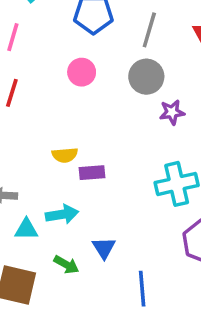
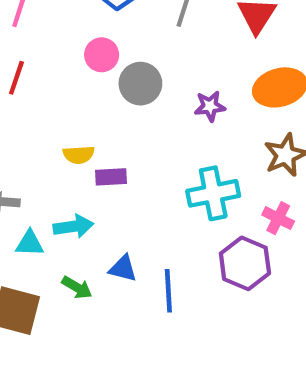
gray circle: (146, 77) -> (140, 84), moved
blue triangle: (104, 248) -> (123, 268), turned -45
blue line: (142, 289) -> (168, 291), moved

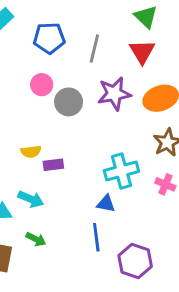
purple star: (210, 106) -> (114, 94), moved, size x1.6
cyan arrow: (73, 226) -> (31, 199), turned 35
purple hexagon: (245, 263) -> (135, 261), moved
blue triangle: (123, 268) -> (106, 204), moved

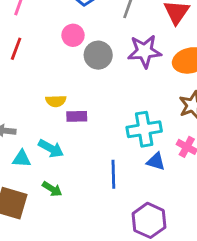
blue triangle: (106, 204) -> (156, 162), moved
blue line: (96, 237) -> (113, 174), moved

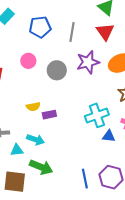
pink circle: (73, 35) -> (28, 61), moved
blue line: (113, 174) -> (85, 179), moved
green arrow: (52, 189) -> (41, 167), size x1.6

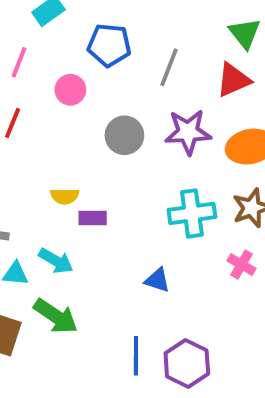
red triangle: (105, 32) -> (233, 80), turned 30
pink circle: (28, 61) -> (70, 90), moved
cyan cross: (97, 115) -> (192, 213), moved
blue triangle: (109, 136) -> (157, 280), moved

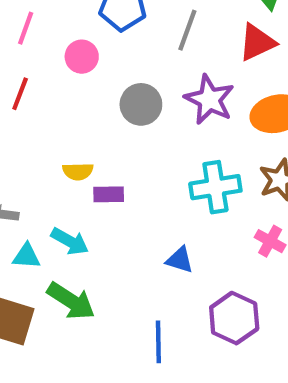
purple star: (188, 132) -> (209, 99), turned 30
purple hexagon: (187, 363) -> (234, 318), moved

